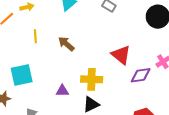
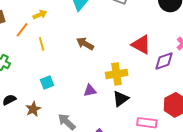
yellow line: (35, 36) -> (42, 44), moved
cyan square: (22, 75) -> (47, 82), size x0.6

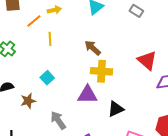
yellow cross: (117, 74) -> (102, 71), moved
cyan square: (47, 82) -> (47, 78), turned -32
purple triangle: (90, 91) -> (87, 95), size x1.5

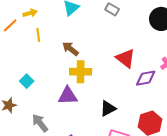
yellow line: (50, 39) -> (38, 35), moved
black triangle: (116, 109) -> (108, 108), moved

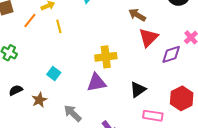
brown arrow: (70, 49) -> (137, 15), moved
red triangle: (125, 58) -> (148, 38), turned 45

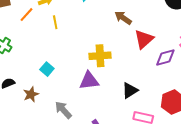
brown arrow: (137, 15) -> (123, 18), moved

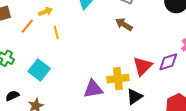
red triangle: (144, 39) -> (143, 66), moved
yellow cross: (100, 56) -> (118, 79), moved
cyan square: (47, 69) -> (39, 70), moved, size x1.5

